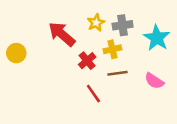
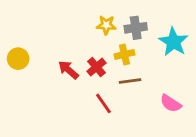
yellow star: (96, 23) -> (106, 25), turned 30
red arrow: (62, 34) -> (68, 70), moved, size x0.7
pink semicircle: (154, 81) -> (171, 103), moved

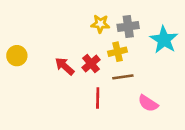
red line: (103, 103) -> (98, 98), turned 36
pink semicircle: (171, 103) -> (148, 103), moved

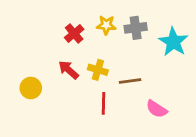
yellow cross: (118, 52) -> (98, 70), moved, turned 30
yellow circle: (17, 56) -> (31, 88), moved
red cross: (91, 64) -> (74, 33), moved

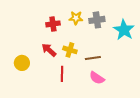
red cross: (74, 33) -> (53, 24), turned 32
red line: (103, 103) -> (62, 74), moved
pink semicircle: (157, 109) -> (97, 78), moved

